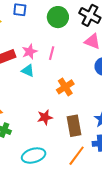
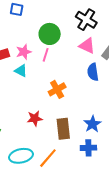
green circle: (58, 17) -> (50, 34), moved
orange line: (77, 156) -> (48, 158), moved

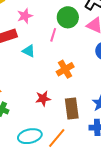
green circle: (50, 34) -> (68, 17), moved
pink star: (24, 52) -> (25, 16), moved

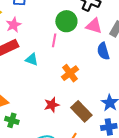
pink star: (25, 16) -> (14, 25), moved
brown rectangle: (72, 108) -> (81, 111), turned -30

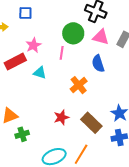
pink star: (14, 25) -> (33, 45), moved
blue semicircle: (103, 51) -> (98, 64), moved
green cross: (12, 120) -> (22, 134), turned -32

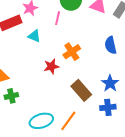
blue semicircle: (98, 64) -> (111, 45), moved
red star: (61, 117) -> (51, 66), moved

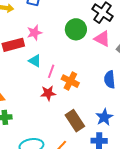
pink line: (58, 18) -> (51, 71), moved
orange cross: (72, 52) -> (70, 81), turned -36

